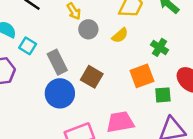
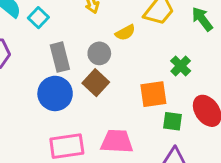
gray circle: (88, 29) -> (99, 53), moved
yellow semicircle: (120, 35) -> (125, 33), moved
cyan square: (28, 46) -> (38, 18), moved

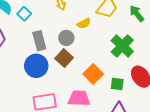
green cross: (181, 66) -> (122, 46), size x1.6
orange square: (153, 94) -> (93, 74), moved, turned -36

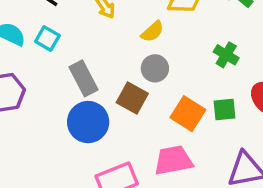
gray circle: (66, 38) -> (155, 68), moved
green cross: (122, 46) -> (226, 55), size x0.6
green square: (117, 84) -> (224, 109), moved

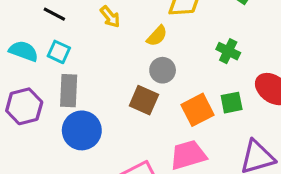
gray rectangle: (83, 78) -> (69, 91), moved, turned 36
orange square: (188, 114) -> (198, 110), turned 36
blue circle: (88, 122) -> (82, 130), moved

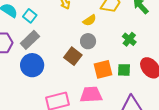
gray rectangle: (69, 91) -> (30, 40), turned 30

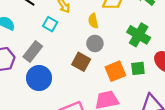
cyan square: (30, 16) -> (50, 24), moved
yellow semicircle: (90, 20) -> (93, 21), turned 120
green cross: (129, 39) -> (139, 35), size x1.5

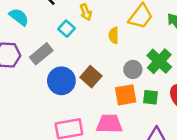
gray circle: (95, 43) -> (133, 69), moved
blue circle: (39, 78) -> (61, 81), moved

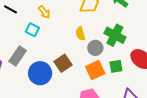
yellow semicircle: (114, 35) -> (80, 34), moved
brown square: (91, 77) -> (63, 63), turned 30

